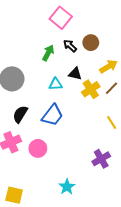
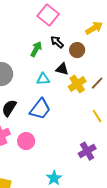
brown circle: (91, 43) -> (77, 50), moved
yellow arrow: (108, 66) -> (94, 28), moved

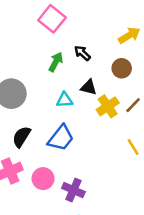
pink square: (48, 15) -> (52, 19), moved
brown circle: (77, 50) -> (122, 68), moved
purple cross: (87, 151) -> (73, 190), moved, turned -36

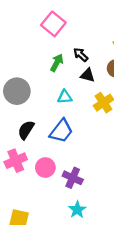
black triangle: (89, 87) -> (88, 75), moved

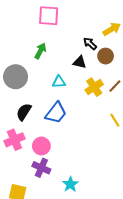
pink square: (53, 24) -> (49, 16), turned -35
black arrow: (81, 55) -> (90, 44), moved
green arrow: (57, 63) -> (40, 51), moved
purple cross: (73, 178) -> (41, 168), moved

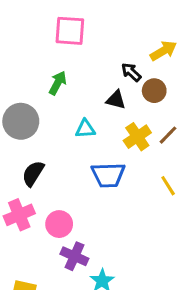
blue trapezoid: (56, 113) -> (108, 175), moved, turned 50
purple cross: (41, 168) -> (74, 256), moved

